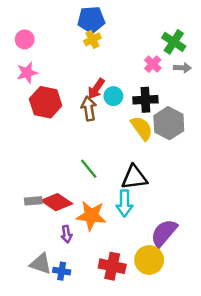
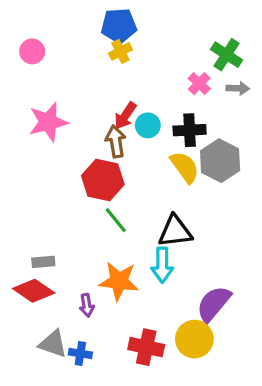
pink star: (27, 73) -> (48, 122), moved, size x1.4
red hexagon: (46, 102) -> (103, 180), moved
red diamond: (57, 202) -> (34, 291), moved

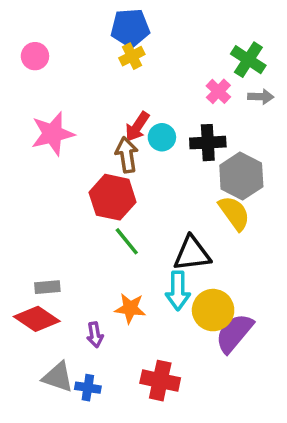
yellow semicircle: (185, 167) -> (234, 213), moved
orange star: (119, 281) -> (130, 308), size x0.7
yellow circle: (194, 339) -> (213, 310), moved

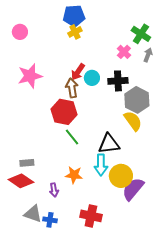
gray arrow: (261, 97) -> (148, 55), turned -72

